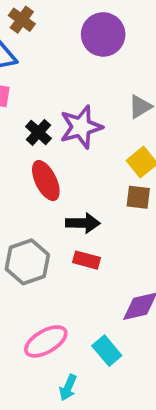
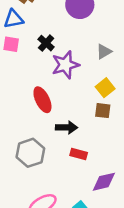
black cross: (38, 132) -> (46, 43), moved
red rectangle: (87, 260) -> (79, 154), moved

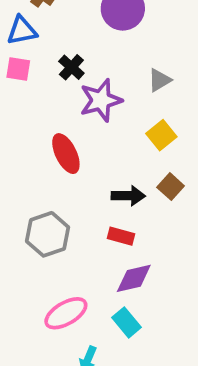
brown square: (103, 111) -> (171, 187), moved, turned 35
black arrow: (67, 127) -> (128, 196), moved
purple diamond: (104, 182) -> (134, 278), moved

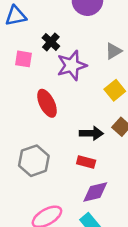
pink square: (18, 69) -> (23, 59), moved

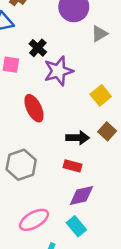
gray triangle: (113, 51) -> (99, 34), moved

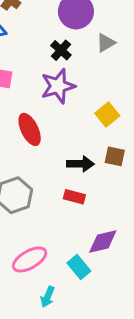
black cross: (38, 48) -> (61, 50), moved
brown square: (107, 131) -> (115, 156), turned -30
purple diamond: (81, 195) -> (103, 242), moved

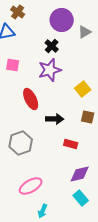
gray triangle: (106, 43) -> (85, 32), moved
black arrow: (80, 164) -> (55, 119), moved
red rectangle: (74, 197) -> (71, 144), moved
cyan rectangle: (79, 267) -> (81, 198), moved

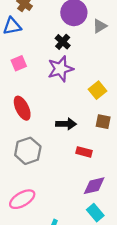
pink square: (13, 65) -> (19, 63), turned -32
red ellipse: (31, 99) -> (22, 108), moved
pink ellipse: (31, 186) -> (22, 199), moved

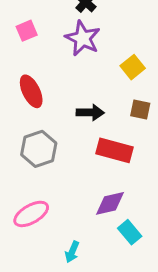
purple star: (60, 69) -> (83, 38), turned -30
red rectangle: (84, 152) -> (114, 150), size x1.6
purple diamond: (94, 186) -> (110, 203), moved

